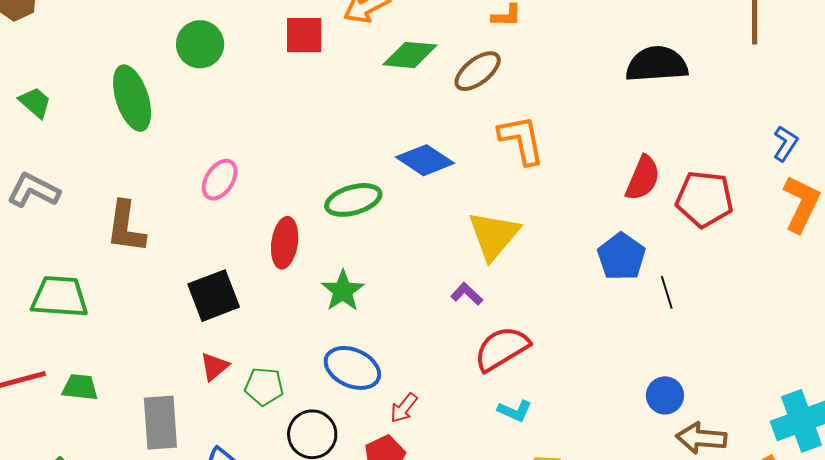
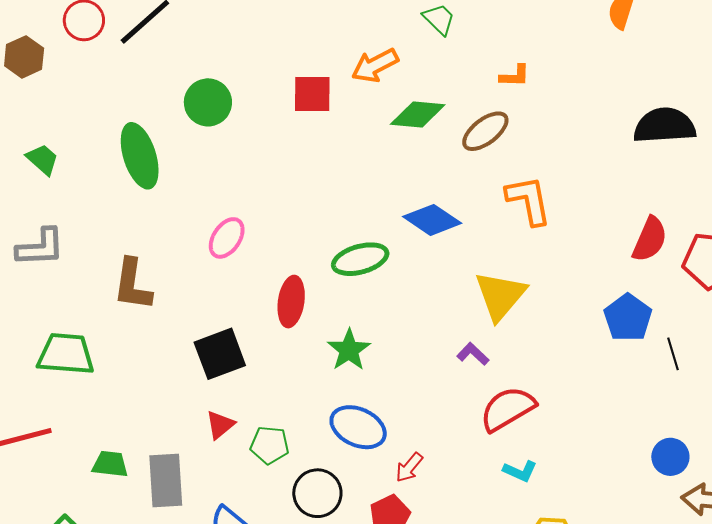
gray L-shape: (33, 190) -> (40, 247), turned 150
green trapezoid: (80, 387) -> (110, 464), moved

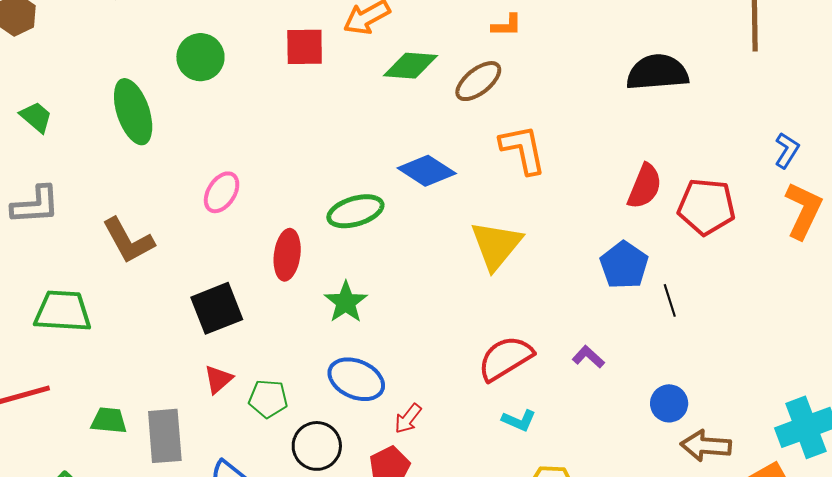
brown L-shape: (132, 285) -> (128, 241), turned -36
purple L-shape: (473, 354) -> (588, 357), moved

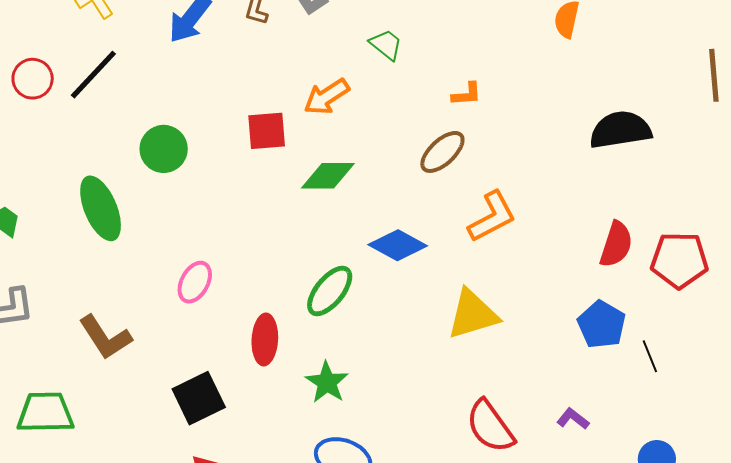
green diamond: (410, 66) -> (328, 176), moved
orange L-shape: (523, 149) -> (492, 217), turned 78
green ellipse: (355, 211) -> (330, 291), turned -30
yellow triangle: (496, 245) -> (473, 314), turned 38
red semicircle: (505, 358) -> (490, 426), turned -90

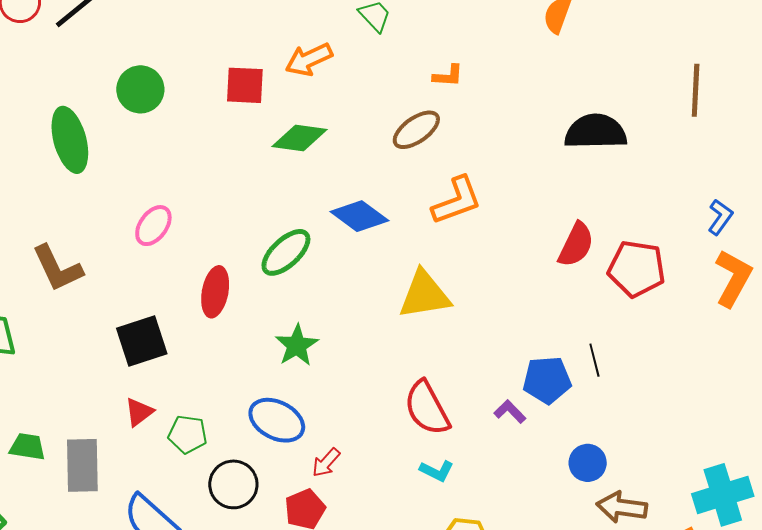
blue pentagon: (602, 325) -> (547, 380), moved, turned 30
green star: (327, 382) -> (297, 345), moved

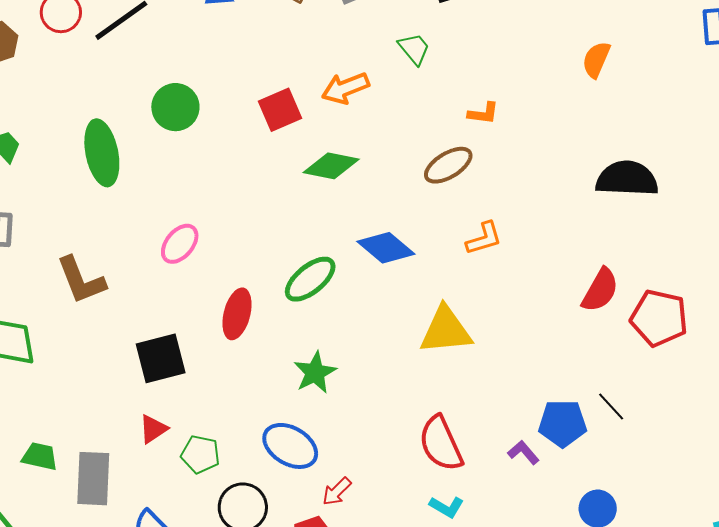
red square: (245, 85) -> (280, 110), turned -30
orange L-shape: (457, 201) -> (484, 238), size x0.7
black line: (594, 360) -> (611, 407), turned -32

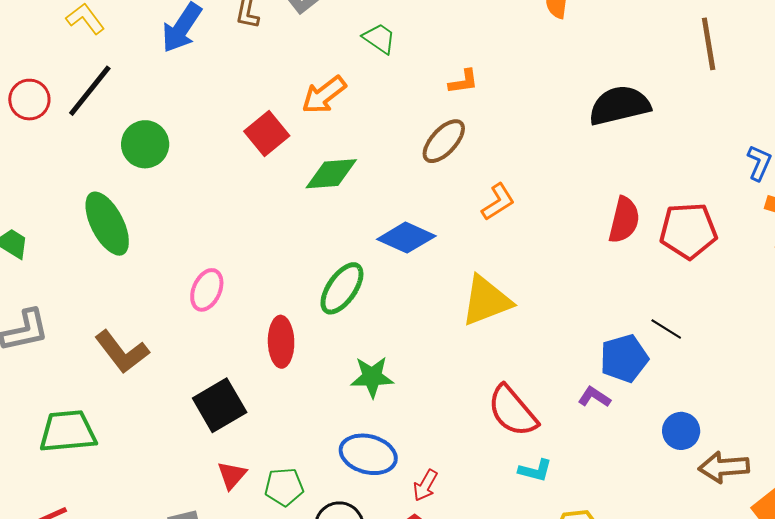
green circle: (175, 107) -> (145, 144), moved
green star: (315, 373) -> (372, 377), turned -30

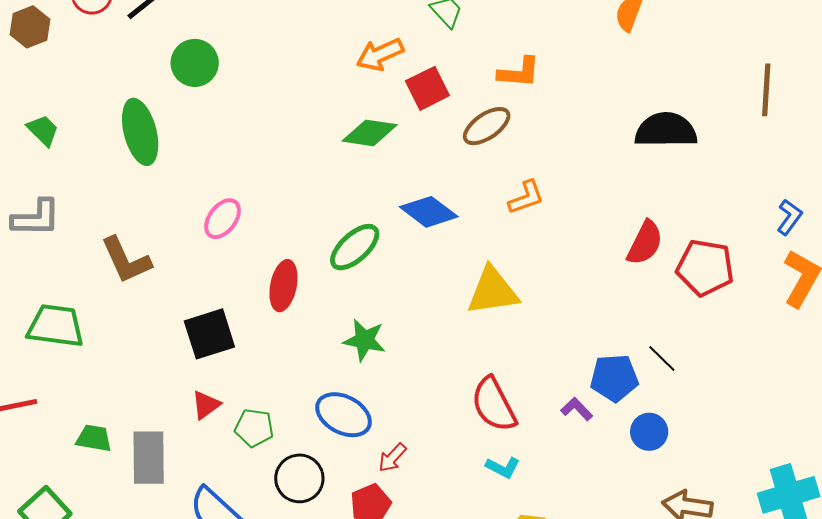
orange L-shape: (463, 82) -> (519, 72), size x1.4
red square: (267, 134) -> (427, 88), moved
blue circle: (681, 431) -> (649, 432), moved

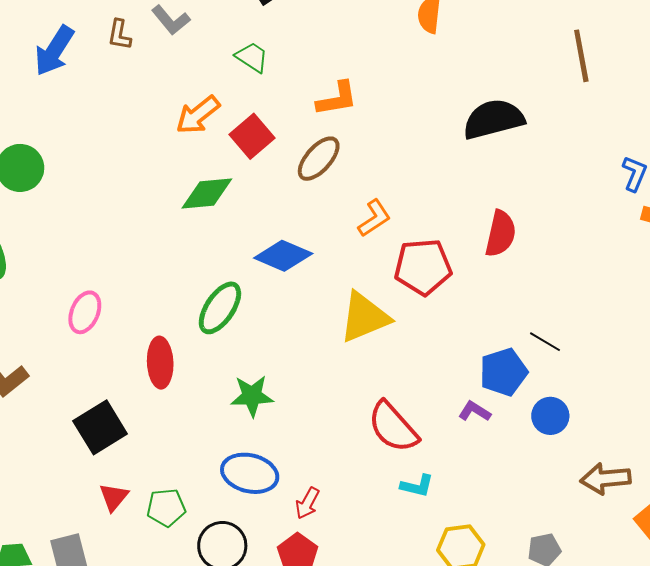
red pentagon: (705, 268) -> (423, 267), moved

